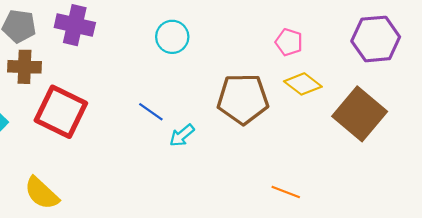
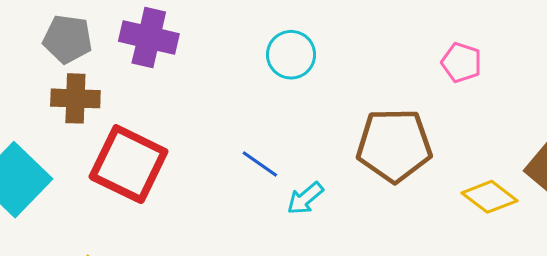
yellow diamond: (303, 84) -> (489, 197), moved

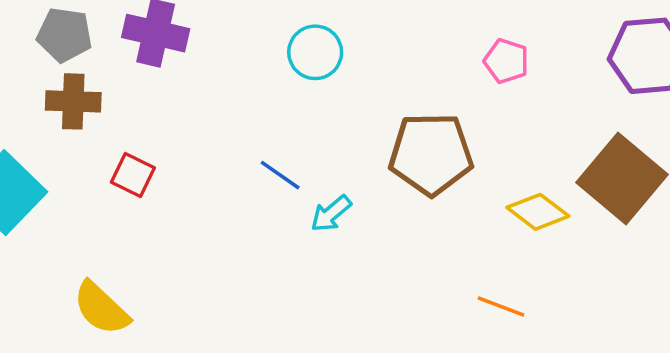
red square: (129, 164) -> (133, 175), size x0.5

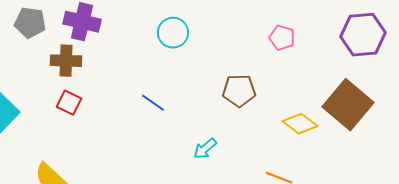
brown cross: (73, 101) -> (66, 61), moved
brown pentagon: (431, 154) -> (239, 91), size x0.7
cyan arrow: (331, 214) -> (205, 149), moved

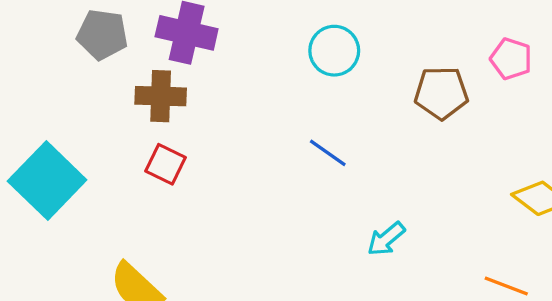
brown pentagon: (239, 91) -> (441, 93), moved
blue line: (153, 103) -> (328, 153), moved

